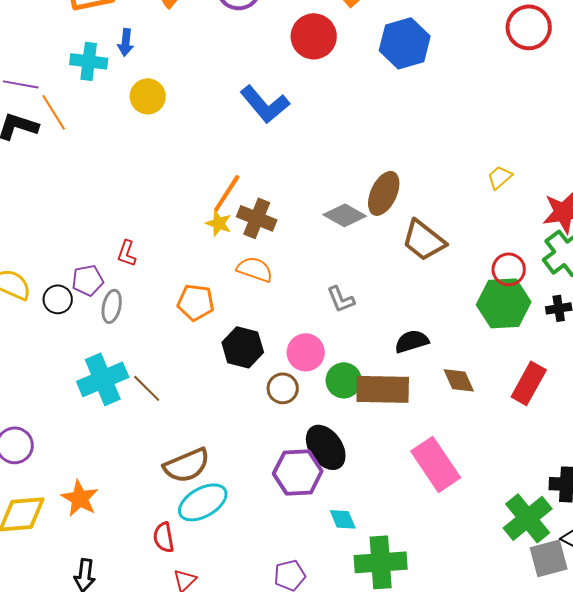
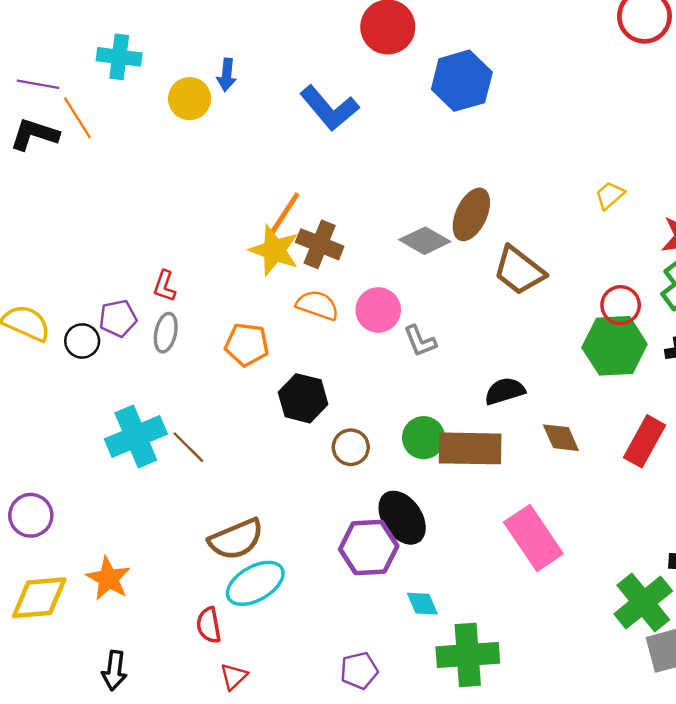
blue arrow: (126, 42) -> (227, 75), moved
blue hexagon: (405, 43) -> (462, 81), moved
yellow star: (219, 223) -> (274, 250), size x1.6
gray ellipse: (112, 306) -> (166, 333), moved
pink circle: (306, 352) -> (378, 310), moved

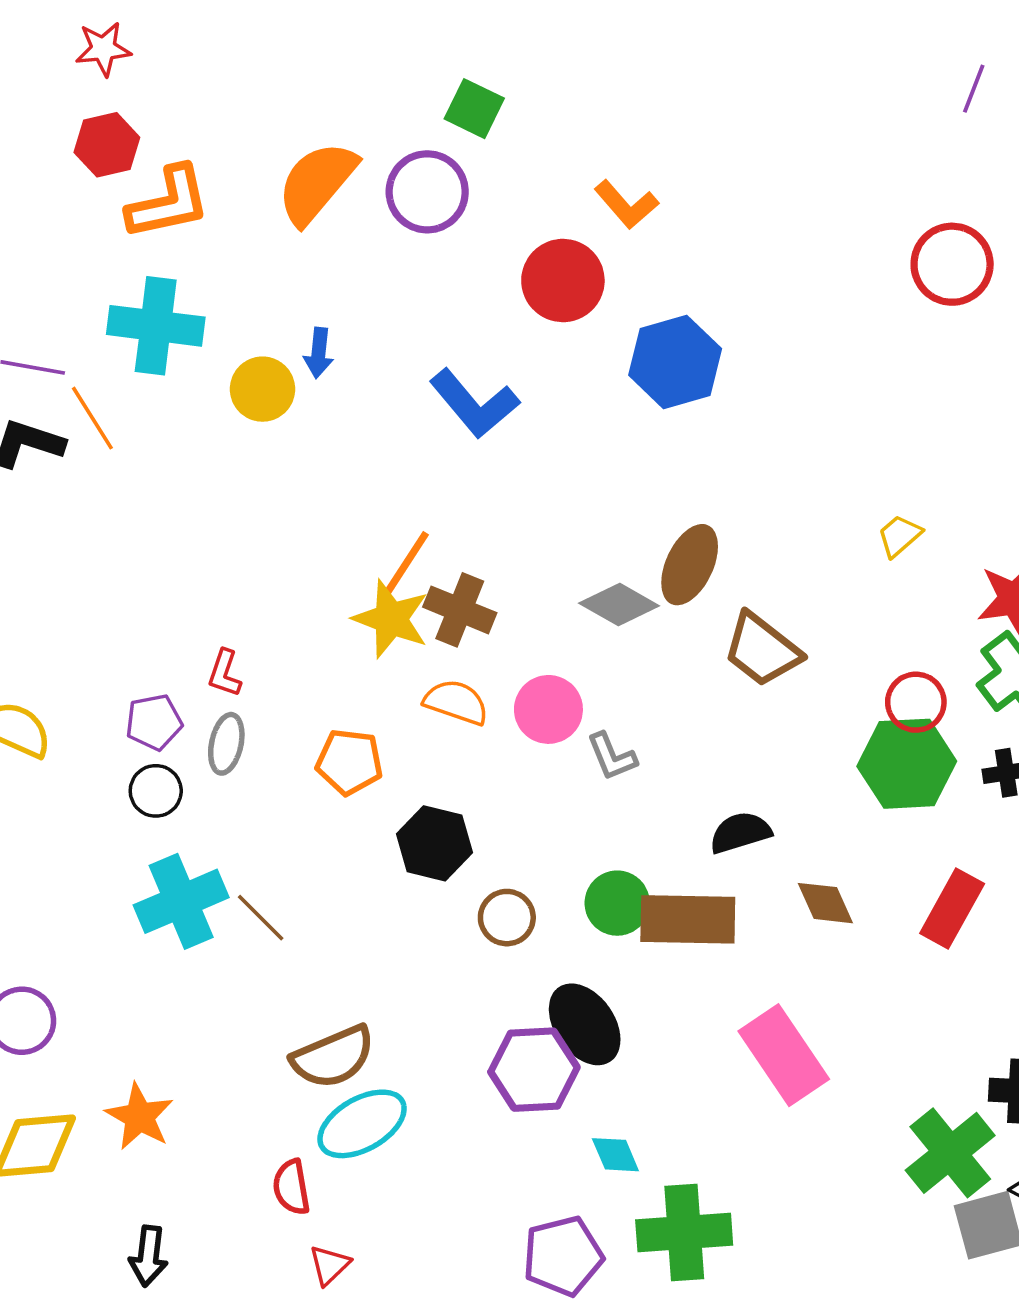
cyan cross: (119, 57) -> (156, 326), size x1.4
black circle: (82, 341) -> (156, 791), moved
purple pentagon: (359, 670) -> (563, 1256), moved, size x1.4

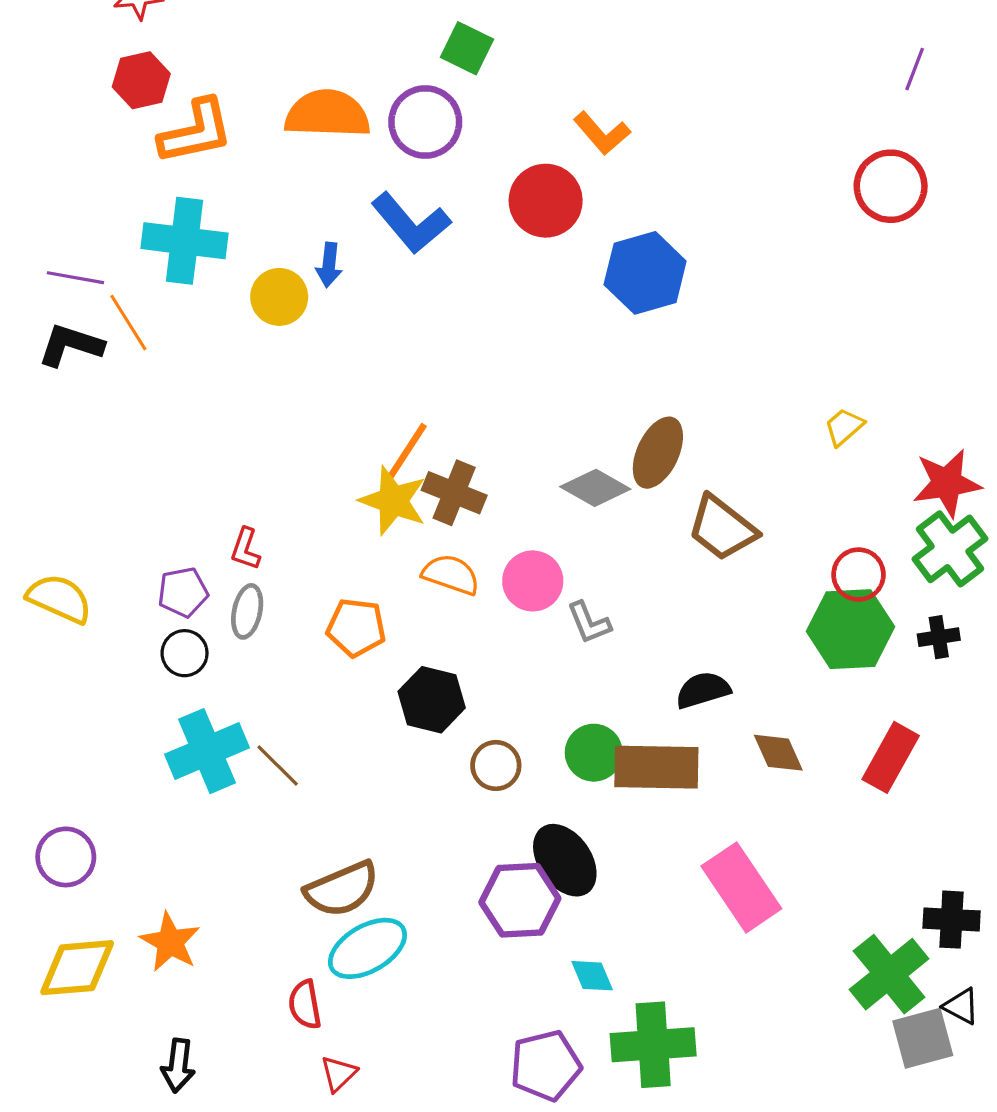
purple line: (974, 89) -> (915, 69), moved
orange semicircle: (317, 183) -> (327, 114), turned 52
blue L-shape: (474, 404) -> (411, 223), moved

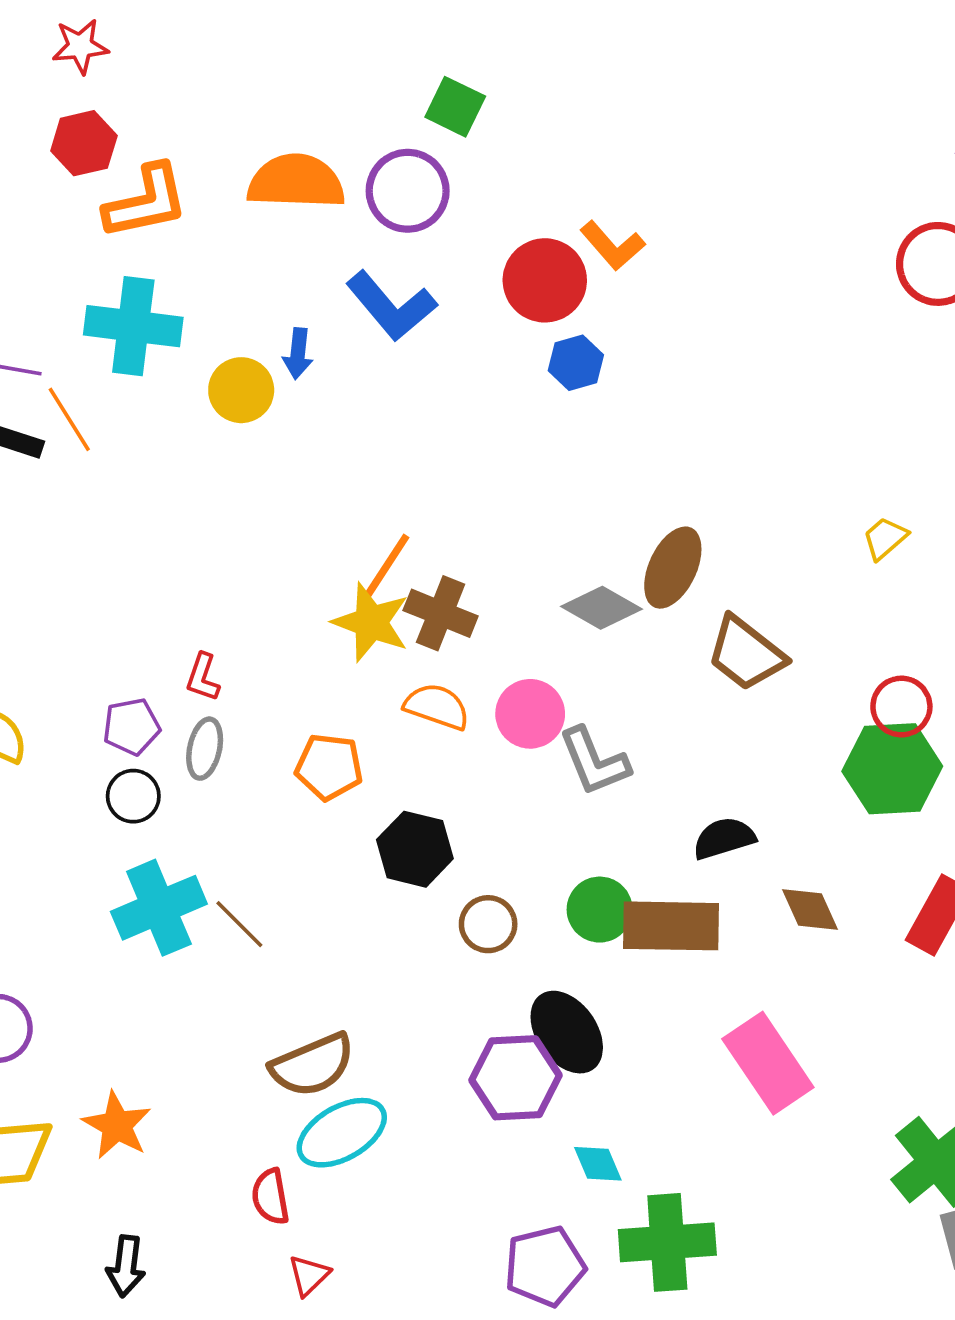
orange L-shape: (602, 133) -> (612, 246), moved
blue hexagon: (645, 273) -> (576, 363), moved, size x0.6
gray L-shape: (589, 623) -> (594, 761), size x1.4

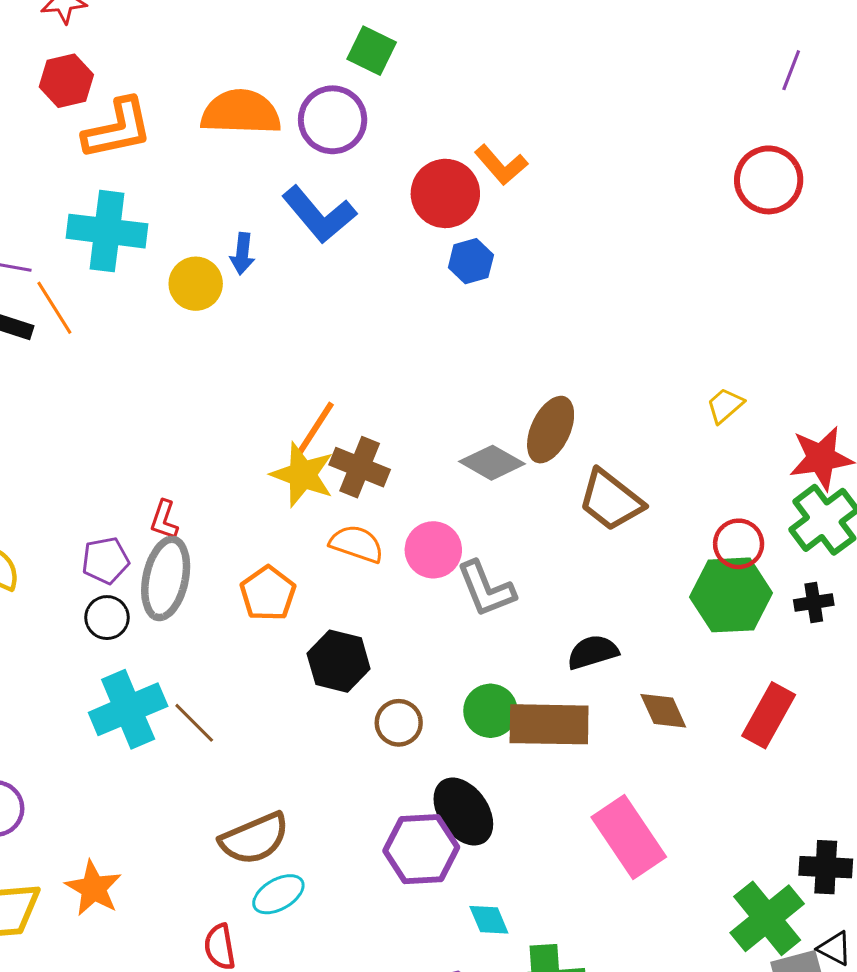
gray ellipse: (205, 749) -> (166, 578), size x1.6
orange pentagon: (329, 767) -> (268, 593), turned 30
cyan ellipse: (342, 1133) -> (278, 894), size x0.7

